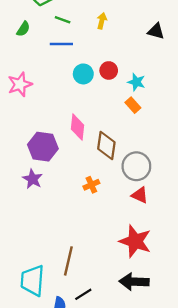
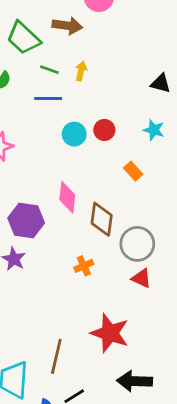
yellow arrow: (102, 21) -> (81, 71), moved
cyan star: (136, 82) -> (154, 130), moved
red star: (135, 241) -> (110, 333), moved

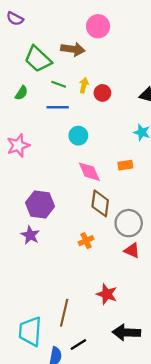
red circle: (104, 130) -> (102, 93), moved
orange rectangle: (133, 171) -> (125, 165), turned -56
pink diamond: (67, 197) -> (89, 172), moved, turned -30
red star: (110, 333) -> (107, 294), size x0.7

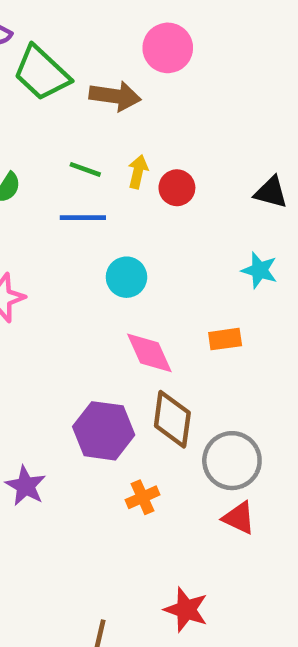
green trapezoid: (38, 59) -> (42, 73), moved
purple hexagon: (40, 205) -> (104, 431), moved

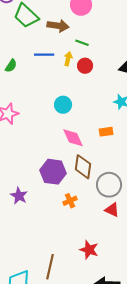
green line: (85, 169) -> (82, 43), moved
blue line: (83, 218) -> (44, 55), moved

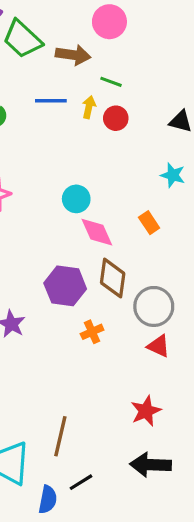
cyan circle: (63, 105) -> (76, 199), moved
orange rectangle: (106, 132) -> (149, 223), turned 64
red star: (89, 250) -> (146, 411), moved, turned 30

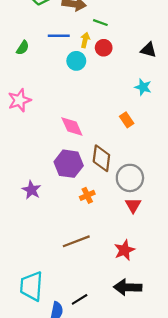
cyan circle: (76, 199) -> (76, 61), moved
pink diamond: (97, 232) -> (72, 127), moved
red triangle: (159, 346) -> (133, 205), turned 35
brown line: (60, 436) -> (76, 241), moved, turned 56

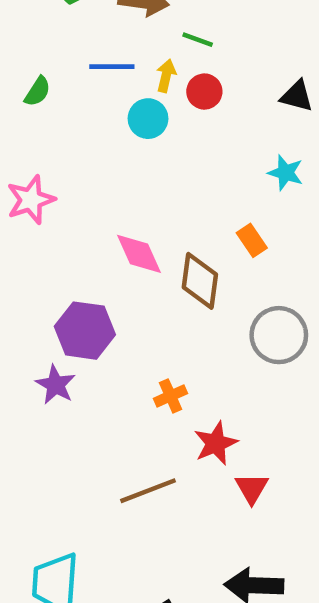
brown diamond: (101, 158) -> (200, 281), moved
purple hexagon: (69, 164) -> (85, 331), moved
gray circle: (130, 178) -> (279, 335), moved
red triangle: (133, 205) -> (252, 488), moved
red star: (124, 250) -> (216, 443), moved

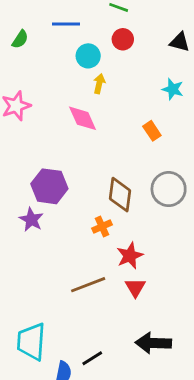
yellow arrow: (166, 76) -> (99, 84), moved
pink diamond: (139, 254) -> (83, 118), moved
brown diamond: (200, 281) -> (120, 195), moved
red triangle: (252, 488) -> (135, 287), moved

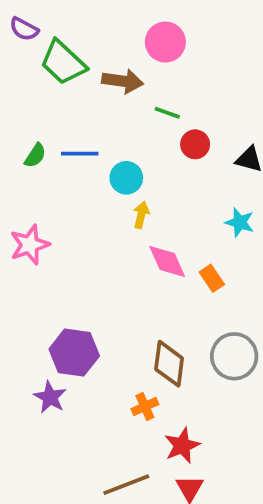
blue line: (66, 24) -> (80, 154), moved
red circle: (123, 39) -> (195, 144), moved
pink diamond: (83, 118) -> (167, 261), moved

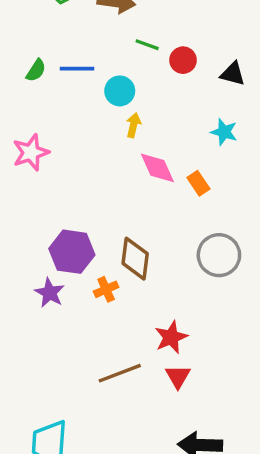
green line: (167, 113) -> (147, 45), moved
brown diamond: (169, 364) -> (135, 259), moved
orange cross: (145, 407) -> (106, 289), moved

